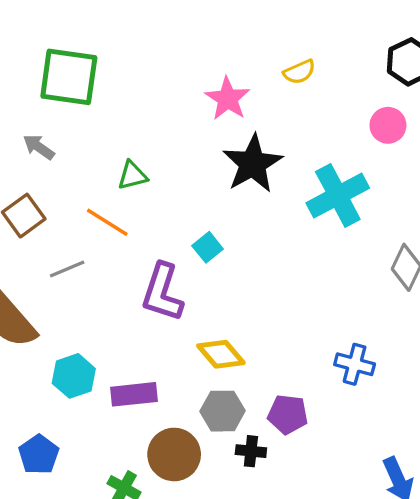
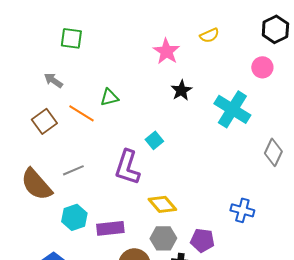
green square: (69, 77) -> (71, 38), size x0.6
black star: (253, 164) -> (181, 90), size x0.6
cyan cross: (338, 195) -> (232, 109), turned -30
orange line: (107, 222) -> (81, 113), moved
gray line: (67, 269) -> (73, 170), moved

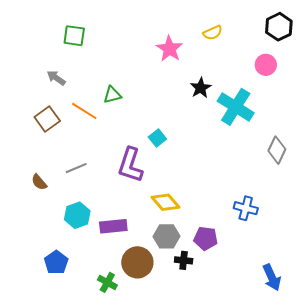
black star: (181, 90) -> (201, 88), moved
brown semicircle: (36, 184) -> (39, 182), size x0.5

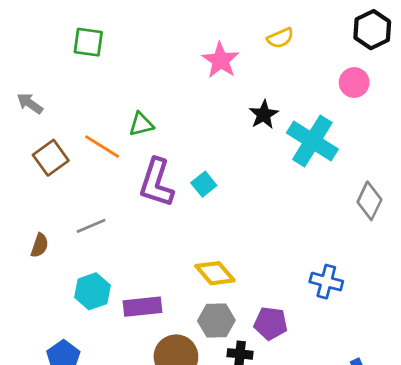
gray arrow: (56, 78) -> (30, 103), moved
purple L-shape: (130, 165) -> (156, 183), moved
brown semicircle: (39, 182) -> (40, 245), turned -120

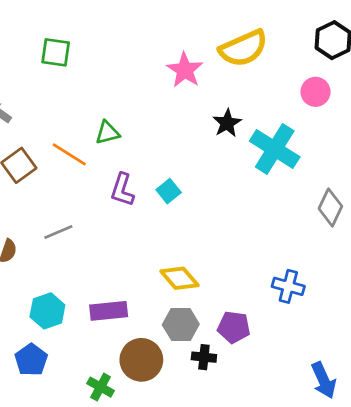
yellow semicircle: (280, 38) -> (243, 48), size x1.8
purple L-shape: (156, 183) -> (122, 190), size x0.7
cyan hexagon: (92, 291) -> (47, 311), moved

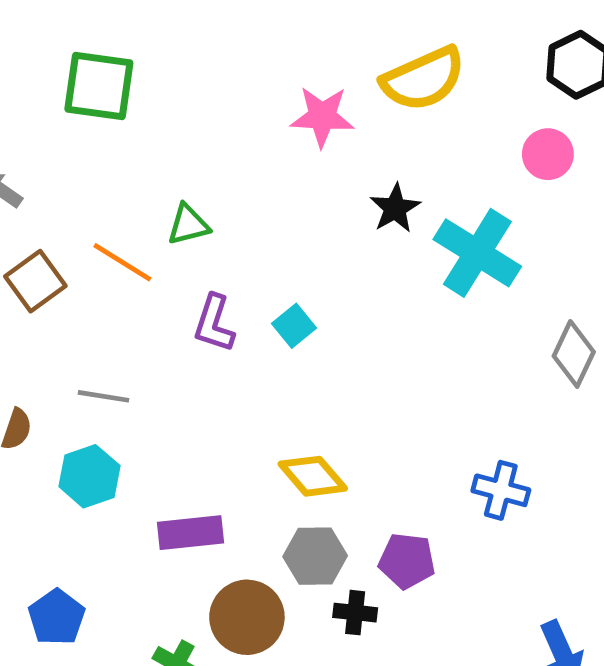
green square: (56, 52) -> (99, 86), size x1.4
pink star: (185, 70) -> (322, 117), turned -30
gray line: (58, 232) -> (104, 396), turned 32
cyan hexagon: (47, 311) -> (89, 476), moved

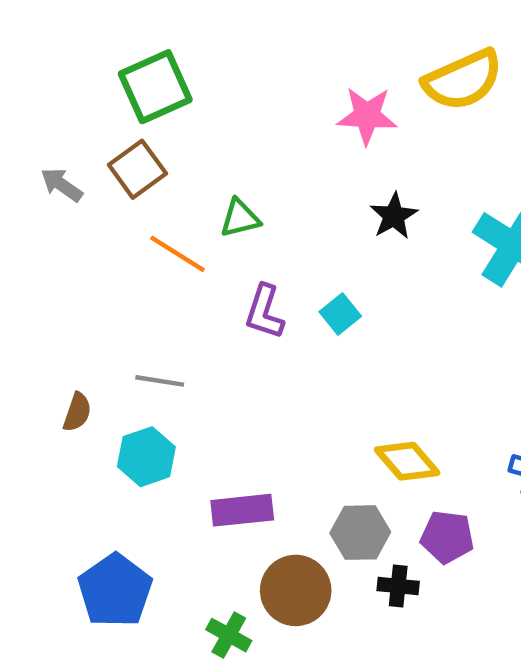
green square: (99, 86) -> (155, 87), turned -32
black star: (395, 208) -> (394, 216), moved
brown square: (35, 281) -> (137, 169), moved
yellow diamond: (313, 476) -> (407, 461), moved
blue pentagon: (57, 617) -> (115, 590), size x1.4

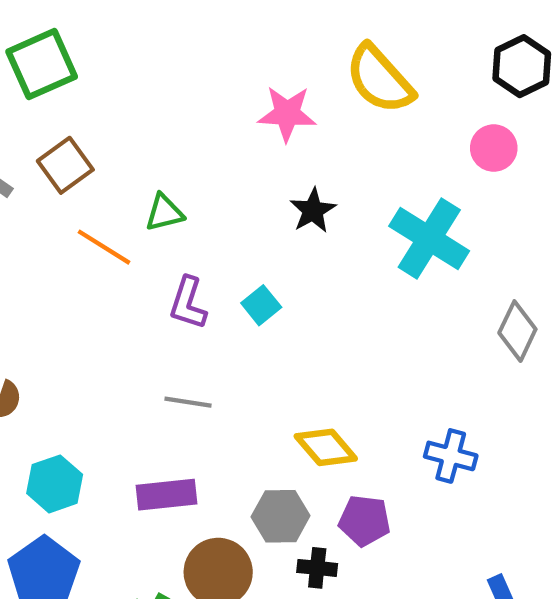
yellow semicircle: (463, 80) -> (380, 79), turned 72
green square: (155, 87) -> (42, 64), moved
gray line: (160, 381) -> (188, 402), moved
cyan hexagon: (146, 457) -> (55, 484), moved

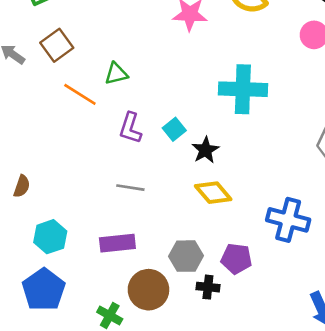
black star: (313, 210) -> (205, 150), moved
cyan cross: (429, 238) -> (243, 89), moved, turned -30
yellow diamond: (326, 447) -> (213, 193), moved
blue cross: (451, 456) -> (288, 220), size x1.4

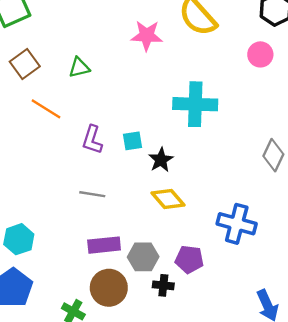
green triangle: (116, 74) -> (79, 68), moved
cyan square: (174, 129) -> (132, 141), turned 30
purple rectangle: (117, 243) -> (104, 245), moved

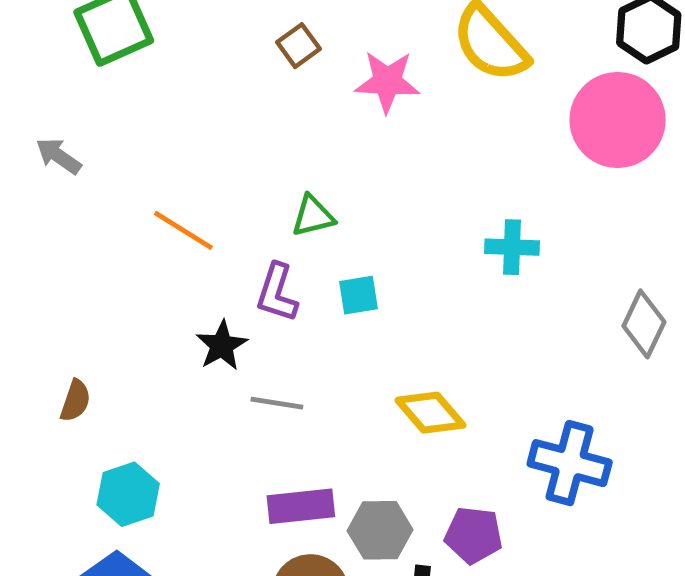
pink circle: (260, 54) -> (618, 120), size x1.8
brown square: (25, 64) -> (298, 46), moved, size x0.7
green triangle: (79, 68) -> (313, 216), moved
cyan cross: (195, 104) -> (512, 247), moved, size x0.6
black star: (161, 160) -> (222, 346), moved

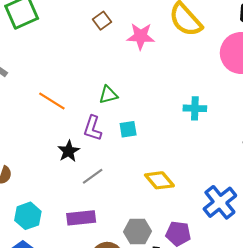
gray line: (277, 403) -> (93, 176), turned -45
blue cross: (570, 463) -> (220, 202), turned 36
purple rectangle: (301, 506) -> (81, 218), moved

